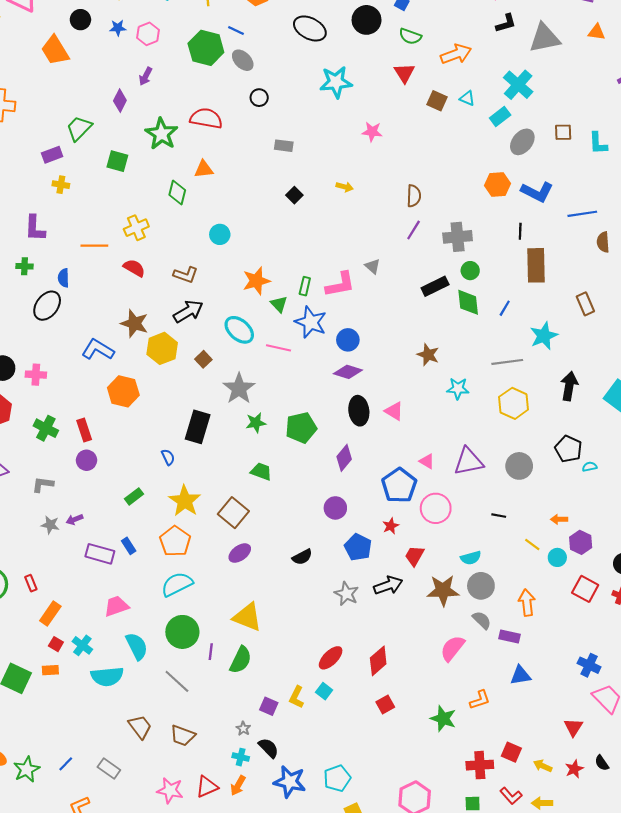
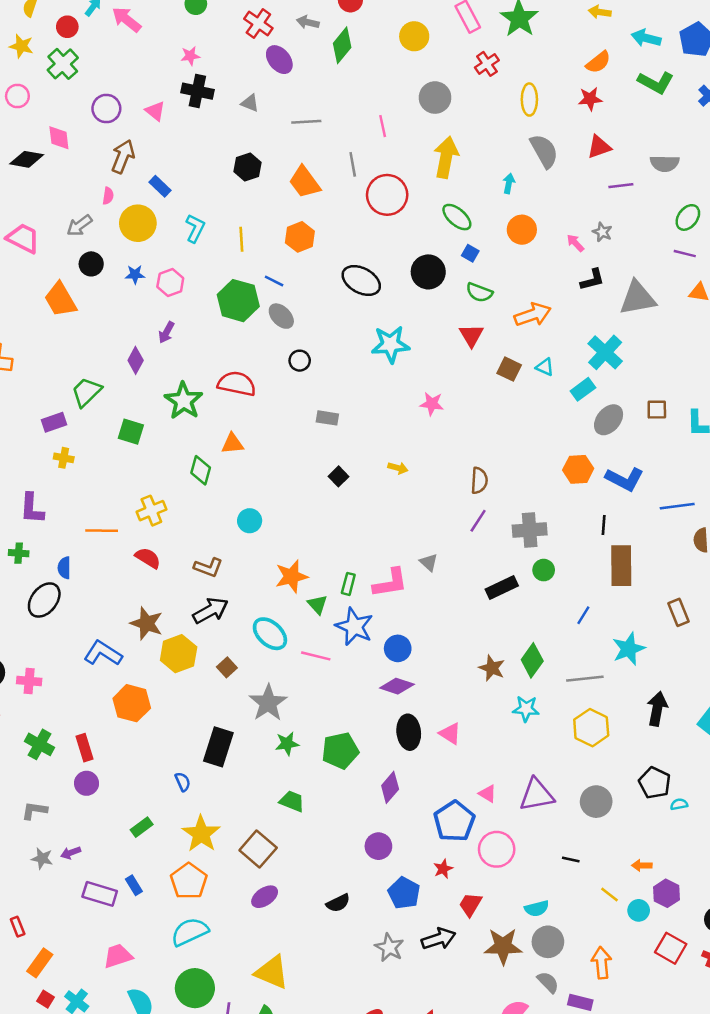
green diamond: (468, 302) -> (532, 660), moved, turned 40

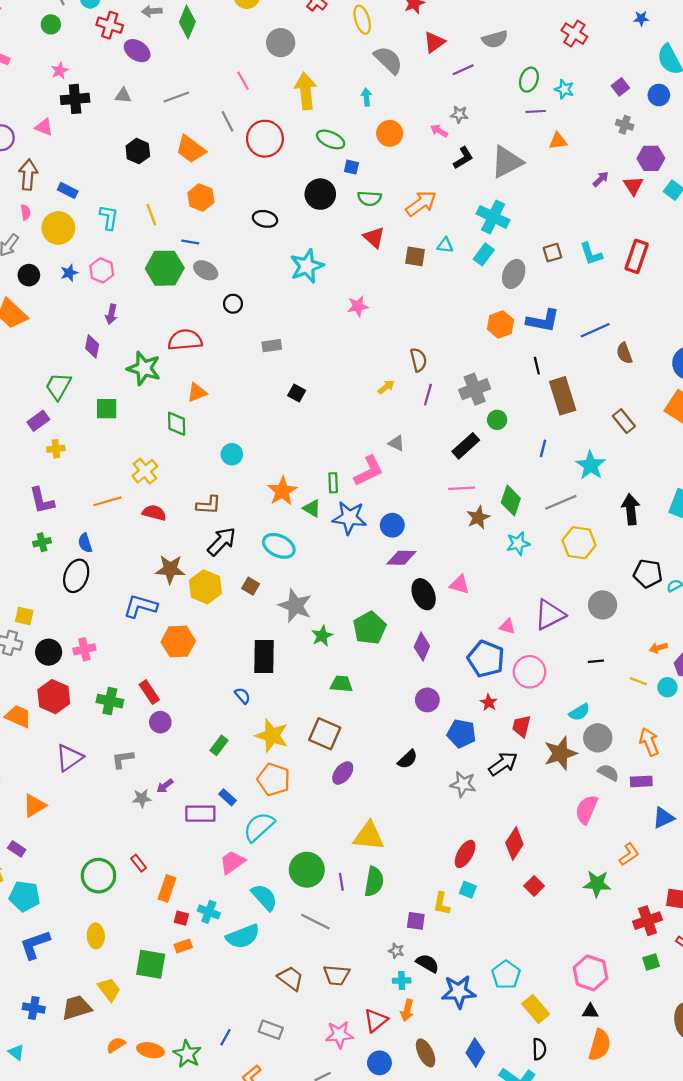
black ellipse: (361, 281) -> (265, 219), size x0.7
yellow arrow: (398, 468) -> (386, 387), moved, turned -36
pink line: (316, 656) -> (462, 488), moved
brown star: (492, 668) -> (478, 517), turned -30
cyan semicircle: (190, 932) -> (259, 827), moved

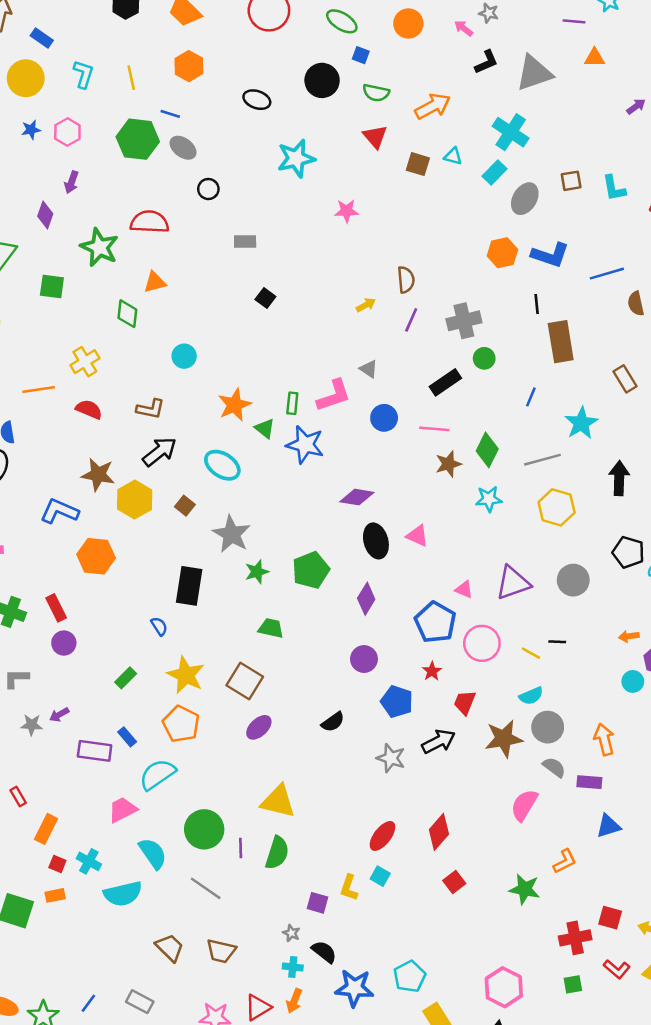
blue circle: (392, 525) -> (384, 418), moved
yellow line: (638, 681) -> (531, 653), moved

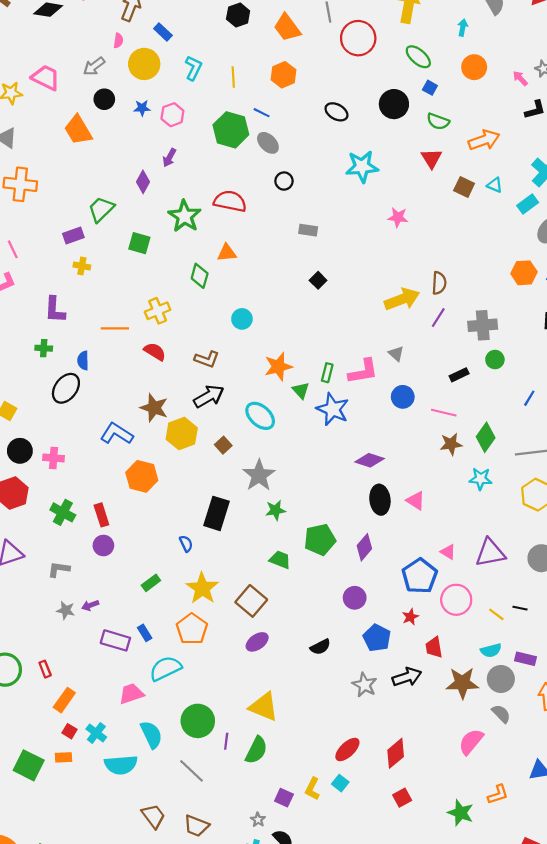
yellow arrow: (366, 305) -> (402, 299), size x2.0
black rectangle: (445, 382) -> (459, 375), size x0.7
green pentagon: (311, 570) -> (320, 540), moved
red trapezoid: (465, 702) -> (434, 647), turned -40
purple rectangle: (589, 782) -> (526, 659), moved

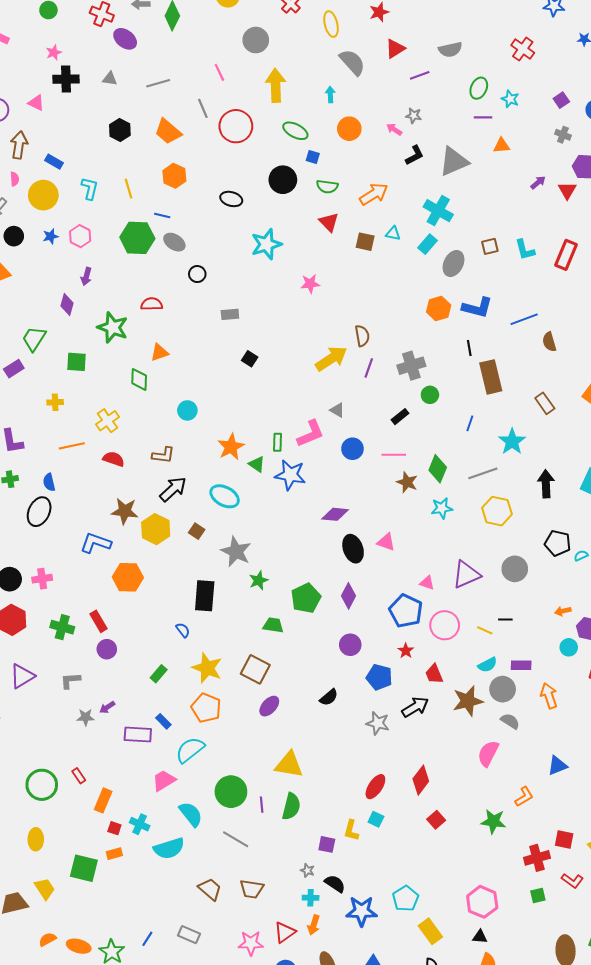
red semicircle: (230, 201) -> (152, 304), size x0.7
yellow cross: (82, 266) -> (55, 402), moved
brown star: (451, 444) -> (407, 482), turned -30

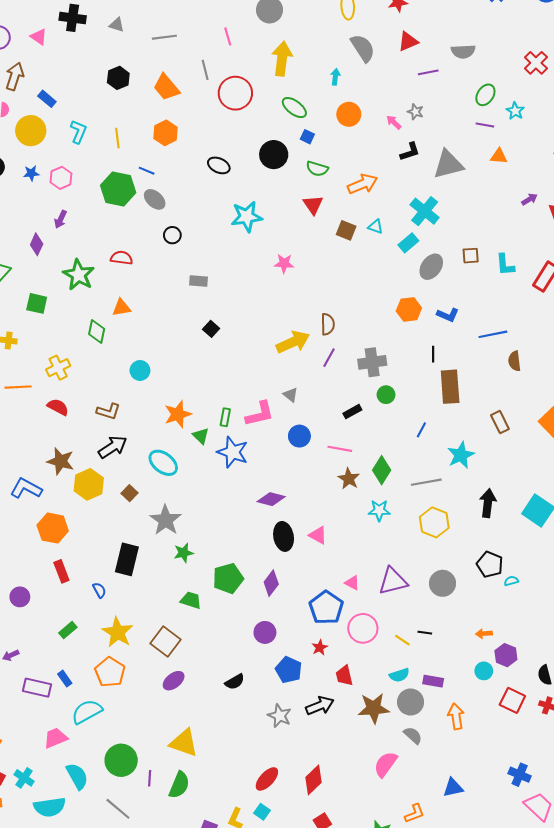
blue L-shape: (477, 308) -> (448, 315), size x0.7
red rectangle: (99, 621) -> (61, 571), moved

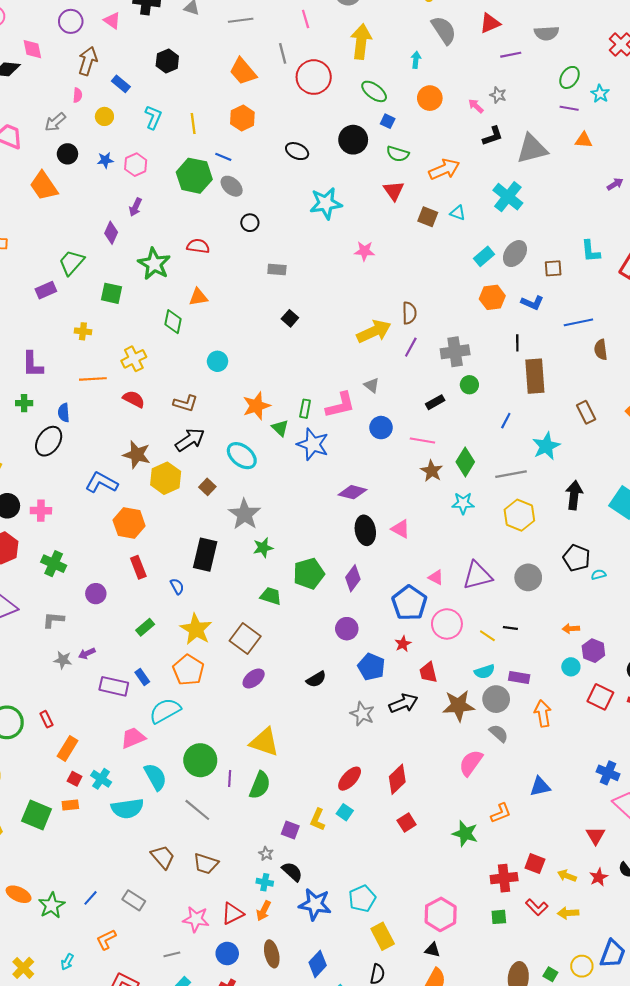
black hexagon: (118, 78) -> (167, 61), moved
yellow circle: (31, 131) -> (104, 116), size x0.6
cyan rectangle: (408, 243) -> (484, 256), moved
brown square: (471, 256) -> (553, 268), moved

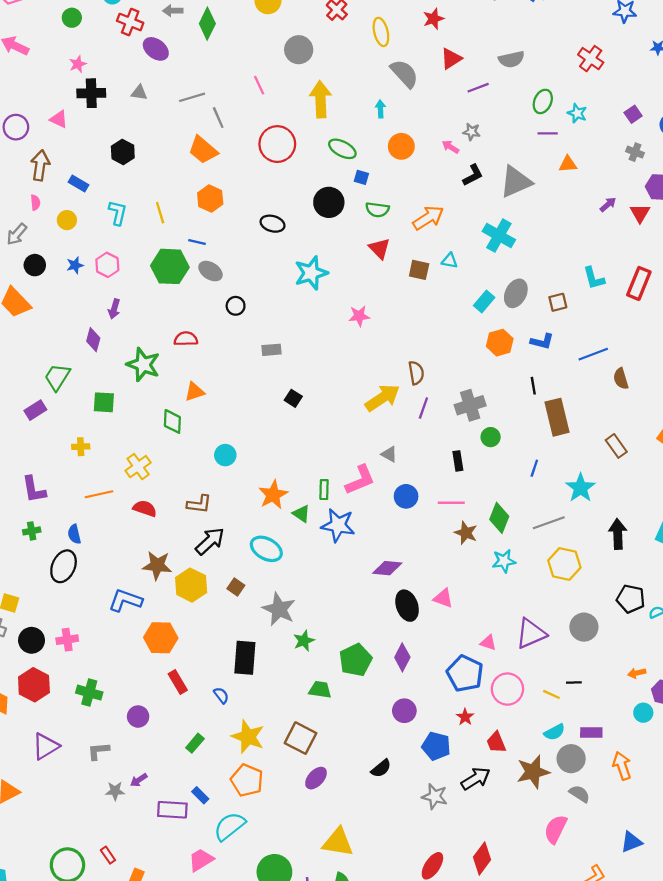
gray line: (283, 53) -> (218, 118), moved
black rectangle: (435, 402) -> (458, 461), turned -60

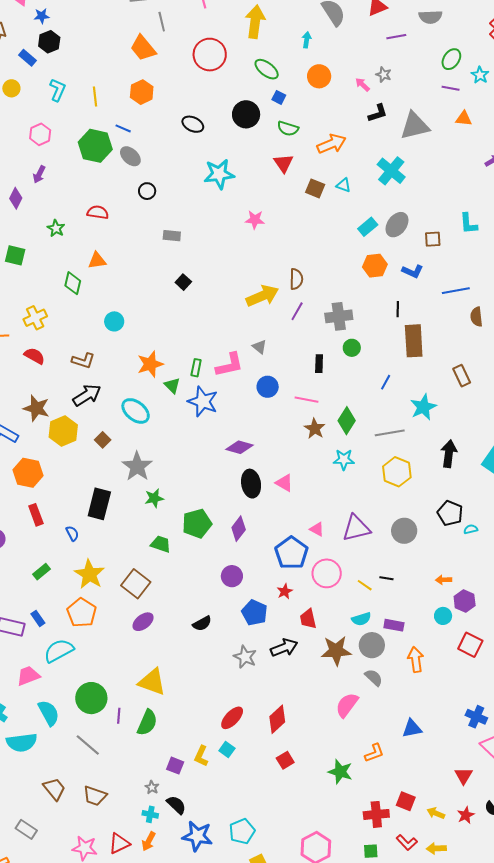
black hexagon: (123, 152) -> (49, 42), moved
blue star: (75, 265) -> (42, 16), moved
green star: (143, 365) -> (56, 228), size x0.6

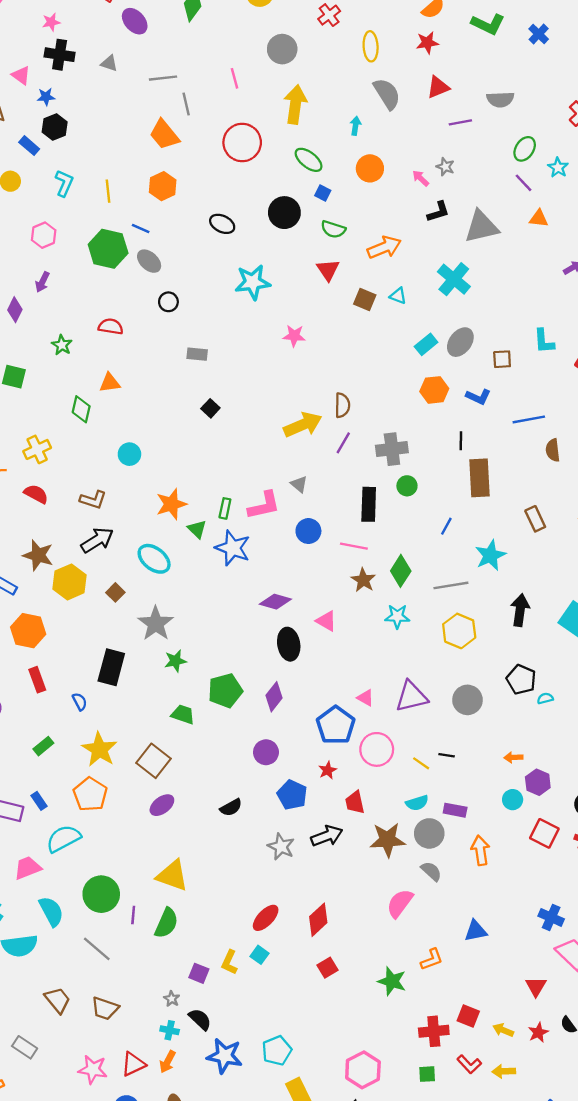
purple line: (451, 88) -> (524, 183), turned 36
black rectangle: (319, 364) -> (369, 504), size x1.6
pink triangle: (284, 483) -> (326, 621), moved

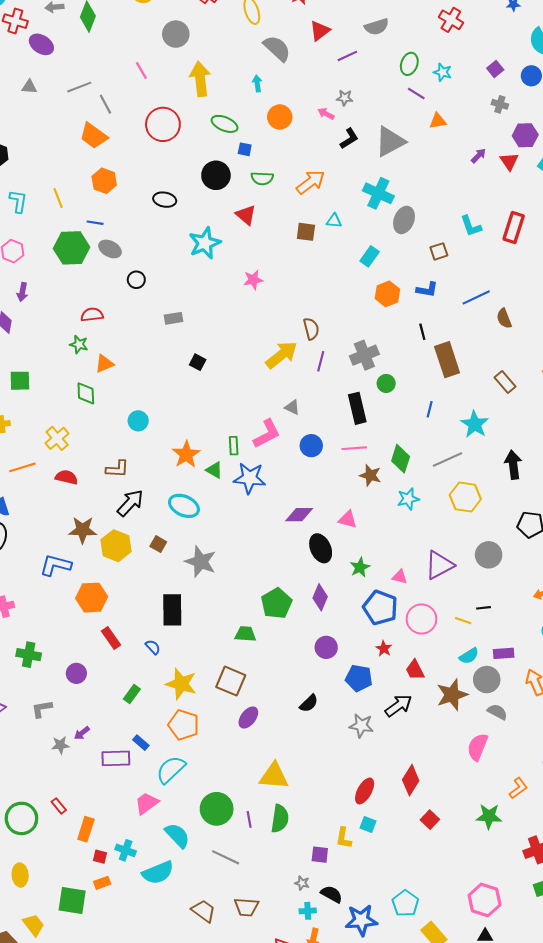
red triangle: (328, 270) -> (246, 215), moved
gray ellipse: (460, 342) -> (404, 220), moved
green star: (62, 345) -> (79, 344), moved
green star: (175, 661) -> (360, 567), moved

